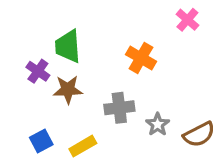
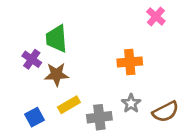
orange cross: (141, 58) -> (130, 62), moved, turned -35
gray cross: (119, 108) -> (99, 117), moved
yellow rectangle: (83, 146) -> (69, 105), moved

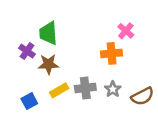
pink cross: (156, 16) -> (126, 31), moved
gray cross: (99, 117) -> (85, 88), moved

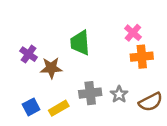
green trapezoid: (48, 33) -> (80, 43), moved
orange cross: (112, 53) -> (142, 57), moved
yellow rectangle: (59, 90) -> (59, 108), moved

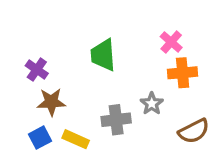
brown star: (51, 68) -> (51, 102), moved
gray star: (119, 94) -> (152, 104), moved
yellow rectangle: (59, 108) -> (76, 139), turned 54

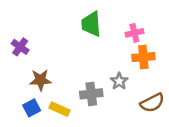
pink cross: (171, 42) -> (134, 33), turned 36
green trapezoid: (103, 55) -> (91, 24), moved
purple cross: (37, 70) -> (20, 47), moved

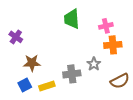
yellow rectangle: (59, 109) -> (47, 86), turned -42

